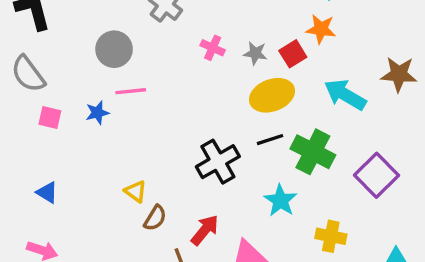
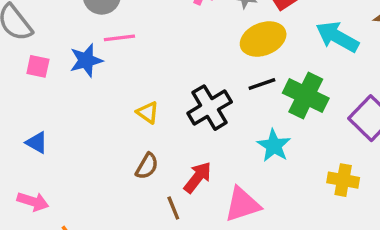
blue star: (97, 113) -> (86, 60), size x1.4
yellow triangle: (136, 191) -> (148, 113), moved
yellow cross: (331, 236) -> (343, 180), moved

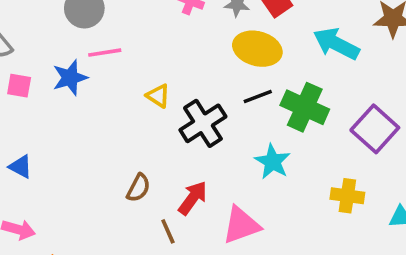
yellow ellipse: (263, 39) -> (257, 49), turned 39
yellow triangle: (148, 113) -> (158, 96), moved

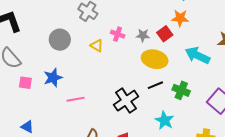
pink line: (105, 53) -> (76, 99), moved
yellow triangle: (158, 96) -> (97, 46), moved
green cross: (305, 107) -> (181, 90), size x0.7

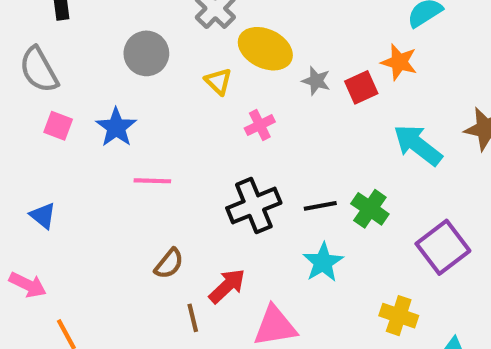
pink cross: (118, 34) -> (260, 125), moved, turned 32
yellow ellipse: (155, 59) -> (265, 49), moved
blue star: (53, 78) -> (116, 127), turned -30
black line: (155, 85) -> (320, 206), moved

